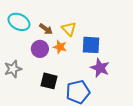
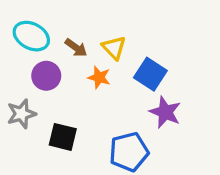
blue square: (91, 45) -> (150, 74), turned 30
purple circle: (40, 49) -> (46, 76), moved
black square: (49, 81) -> (63, 137), moved

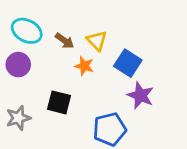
purple circle: (46, 76) -> (18, 65), moved
gray star: (21, 114) -> (18, 118), moved
black square: (63, 137) -> (59, 102), moved

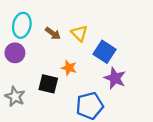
cyan ellipse: (27, 31) -> (22, 25), turned 75
orange star: (84, 66) -> (69, 68), moved
gray star: (18, 118) -> (15, 97), turned -30

